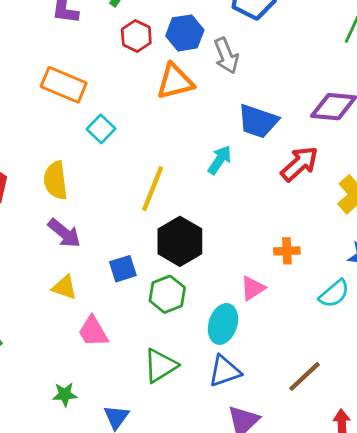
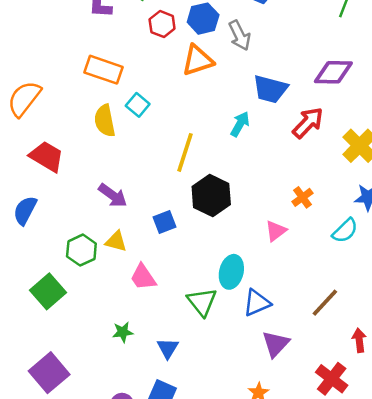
yellow semicircle: (55, 180) -> (105, 121), moved
orange cross: (287, 251) -> (302, 197), turned -30
green hexagon: (167, 294) -> (81, 250), moved
cyan ellipse: (223, 324) -> (231, 272), moved
green triangle: (160, 366) -> (202, 302), turned -32

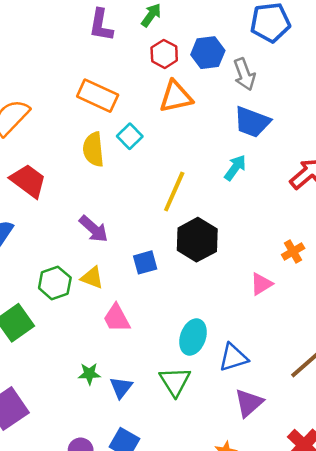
orange triangle: (198, 60) -> (176, 97), moved
blue trapezoid: (270, 89) -> (252, 122), moved
cyan ellipse: (231, 272) -> (193, 337), moved
green triangle: (202, 302) -> (175, 381), moved
blue triangle: (168, 348) -> (121, 387), moved

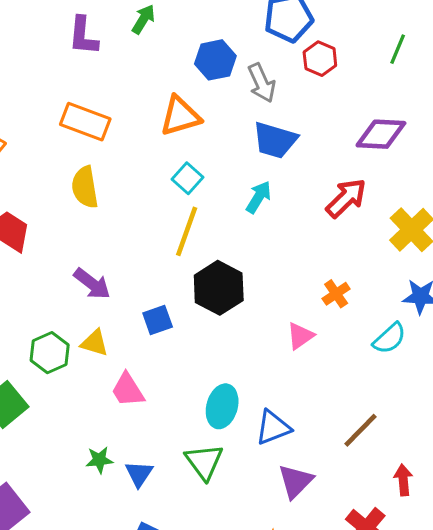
red hexagon: (164, 54) -> (320, 59), moved
cyan square: (130, 136) -> (188, 178), moved

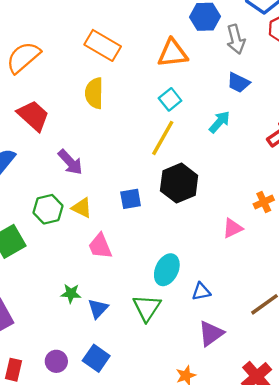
blue trapezoid: (275, 140) -> (238, 83), size x0.7
purple arrow: (92, 284) -> (70, 162), moved
blue triangle: (273, 428) -> (201, 292), size x0.7

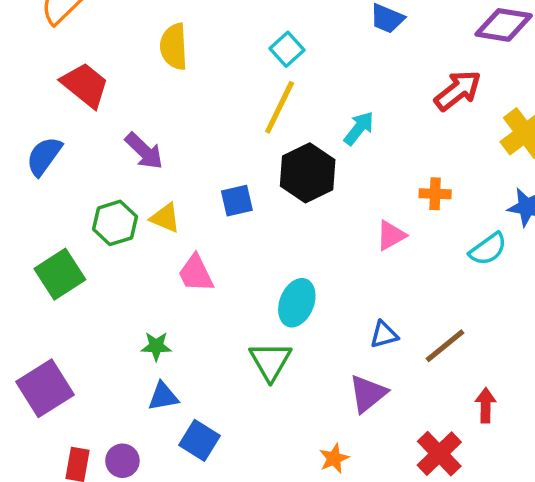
cyan arrow: (219, 122) -> (359, 128), moved
orange cross: (264, 202) -> (435, 194), turned 30
blue triangle: (201, 292) -> (384, 335), moved
blue triangle: (98, 309) -> (163, 397), moved, turned 40
purple circle: (56, 361) -> (122, 461), moved

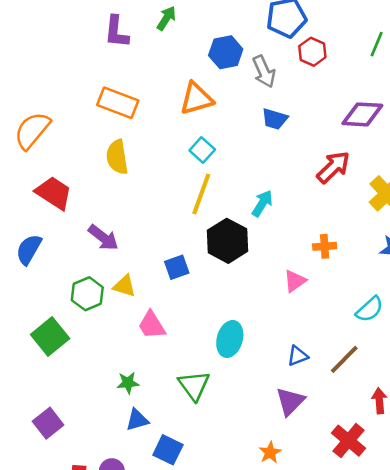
cyan semicircle: (488, 249) -> (370, 309), moved
green triangle: (270, 361) -> (194, 385), moved
purple square: (45, 388) -> (48, 423), size x0.7

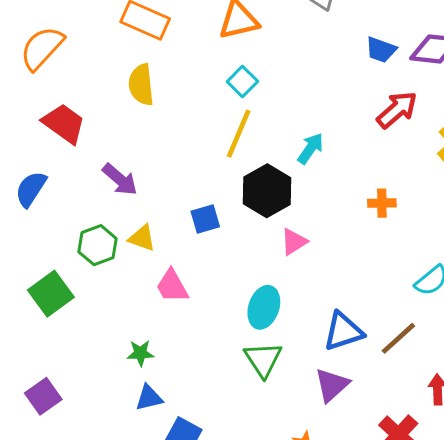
blue trapezoid: (275, 119) -> (381, 50), moved
pink triangle: (295, 281) -> (294, 242), moved
blue triangle: (298, 356) -> (343, 331), size x1.6
green triangle: (194, 385) -> (263, 359), moved

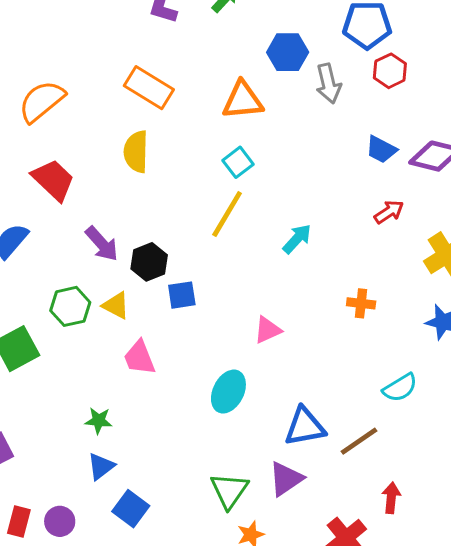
red arrow: (397, 110) -> (389, 212), size x0.7
black hexagon: (267, 191) -> (149, 262), moved, size x0.7
green triangle: (263, 359) -> (229, 491), moved
blue triangle: (149, 398) -> (101, 466), turned -32

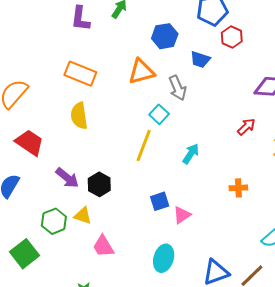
gray arrow: (328, 83) -> (178, 88), moved
blue trapezoid: (381, 149) -> (200, 60), moved
cyan square: (238, 162) -> (159, 114), moved
blue square: (182, 295) -> (160, 201), moved

